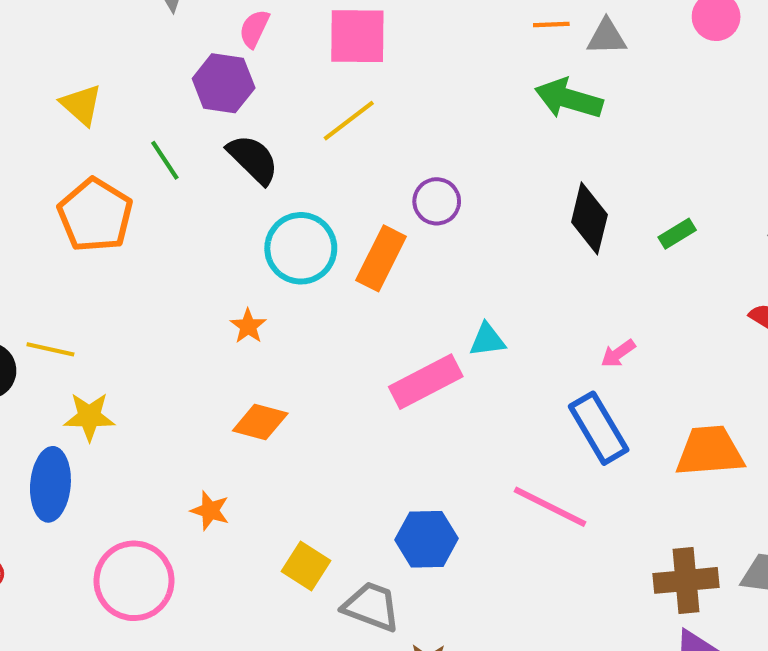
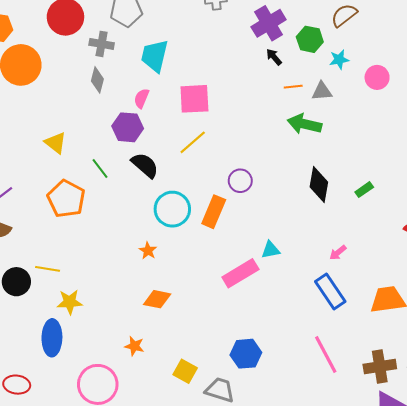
pink line: (550, 507) -> (326, 354), moved, turned 39

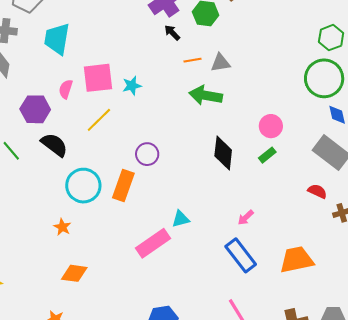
cyan star: (339, 60) -> (132, 86), moved
pink circle: (377, 77) -> (271, 126), moved
pink semicircle: (141, 98) -> (66, 89), moved

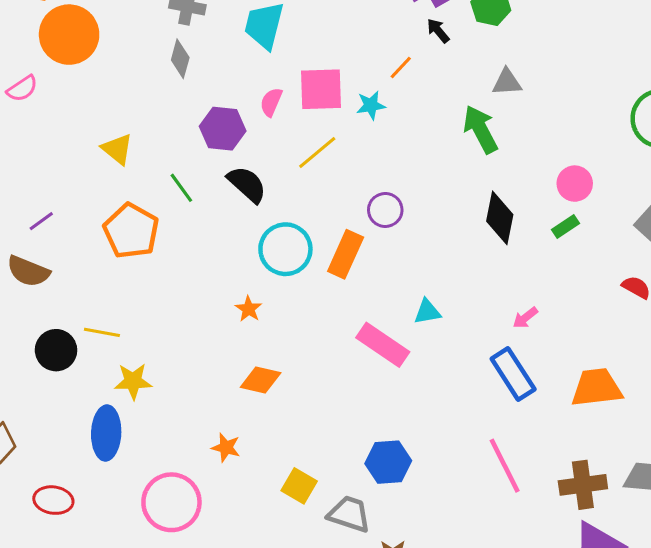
orange line: (192, 60) -> (401, 68), moved, turned -42
green arrow: (206, 95) -> (480, 129), turned 48
pink rectangle: (153, 243) -> (383, 345), turned 64

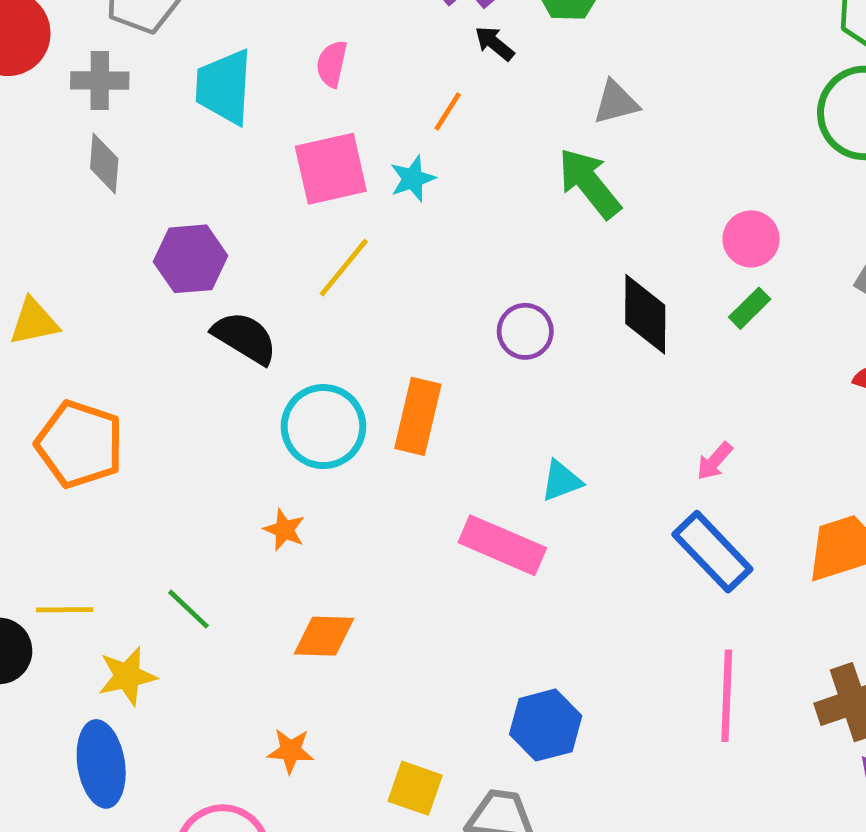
pink semicircle: (271, 102) -> (332, 64), moved
yellow triangle: (117, 149) -> (34, 322), turned -40
green line: (181, 188) -> (188, 609), moved
purple circle: (385, 210) -> (525, 331), moved
pink line: (505, 466) -> (727, 696), turned 40

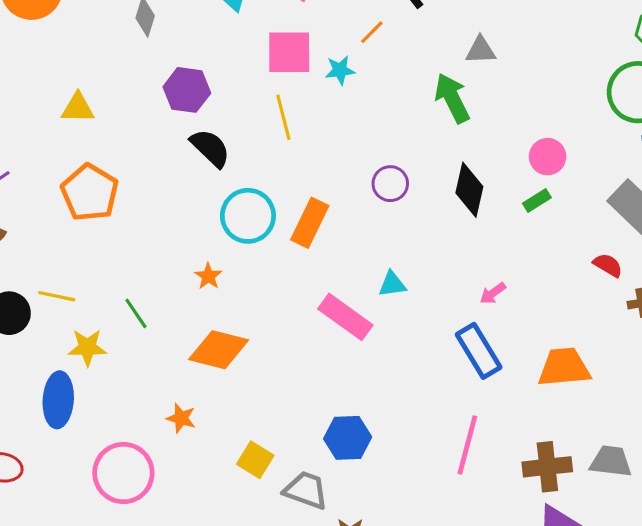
yellow line: (344, 268) -> (283, 117), turned -66
orange diamond: (324, 636) -> (219, 350), size x1.4

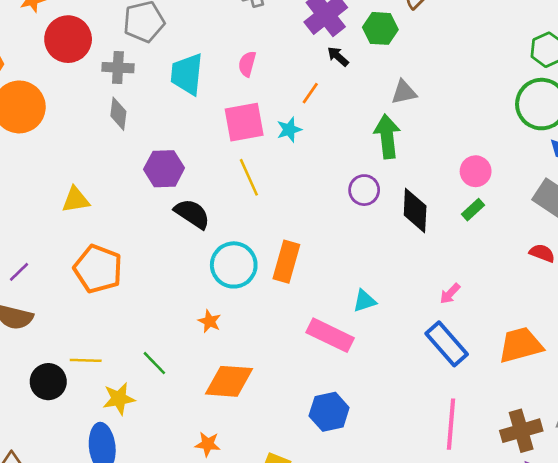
green arrow: (452, 98) -> (387, 136), turned 30
purple circle: (390, 184) -> (364, 190), moved
blue hexagon: (348, 438) -> (329, 412), moved

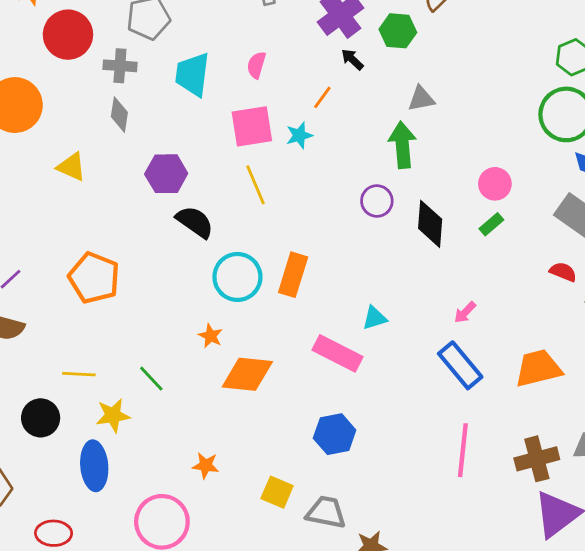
yellow triangle: (76, 200) -> (71, 167), moved, turned 32
orange diamond: (229, 381) -> (247, 374), moved
black circle: (48, 382) -> (41, 418), moved

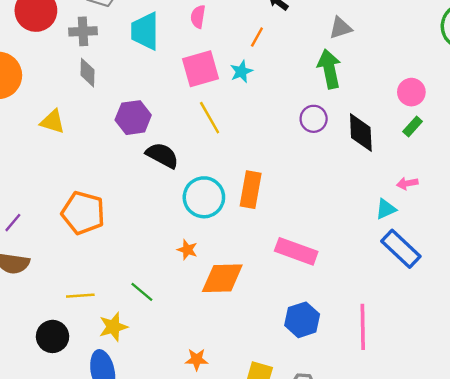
pink arrow: (465, 312) -> (407, 183), moved, turned 42
cyan triangle: (375, 318) -> (386, 209), moved
pink line: (463, 450) -> (363, 327), moved

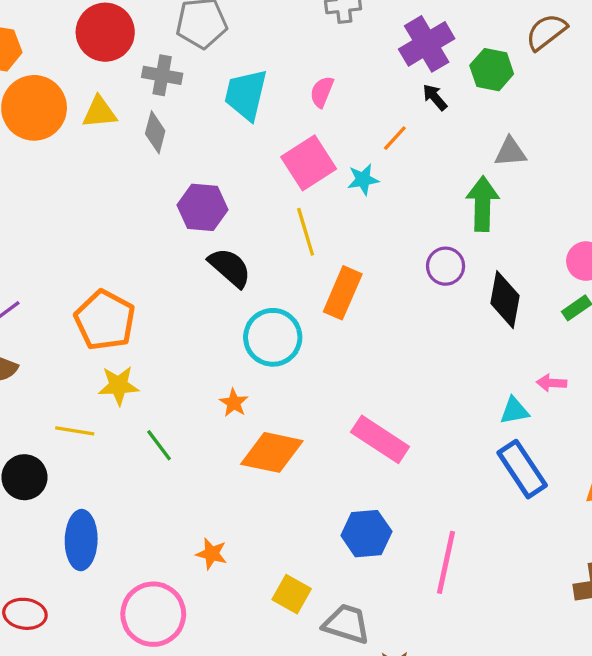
pink square: (200, 69) -> (309, 163), turned -30
yellow triangle: (53, 122) -> (99, 112), moved, turned -36
orange rectangle: (251, 190) -> (343, 293), moved
yellow star: (113, 327) -> (119, 386), moved

